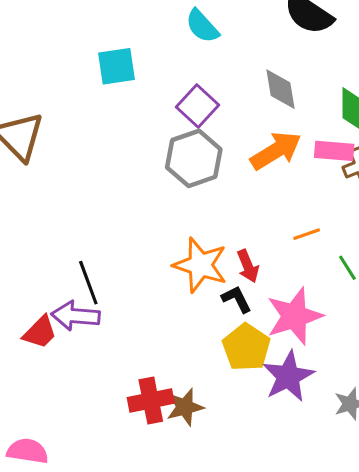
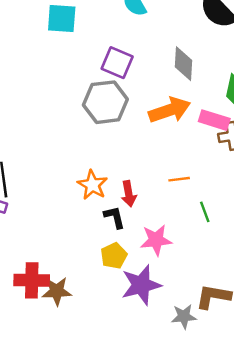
purple square: (198, 106) -> (117, 63), turned -32
orange star: (200, 265) -> (92, 185), size x0.7
pink star: (294, 316) -> (156, 240), size x0.7
yellow pentagon: (246, 347) -> (114, 256), size x0.7

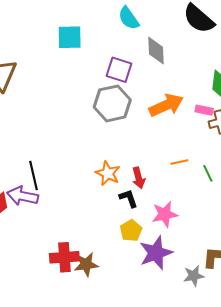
gray diamond: (183, 64) -> (156, 51), moved
pink rectangle: (214, 120) -> (204, 110), size x0.7
green line: (205, 212) -> (208, 173), moved

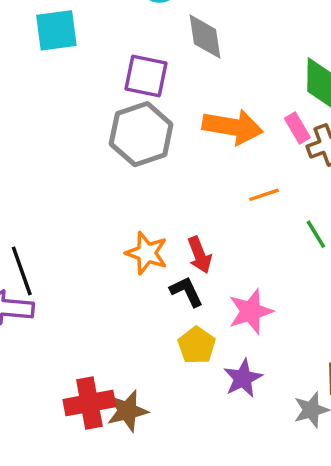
orange arrow: (166, 105) -> (233, 127), turned 40
pink rectangle: (204, 110) -> (297, 128), turned 54
orange line: (179, 162) -> (264, 195), moved
purple star: (156, 253) -> (243, 378), size x0.7

